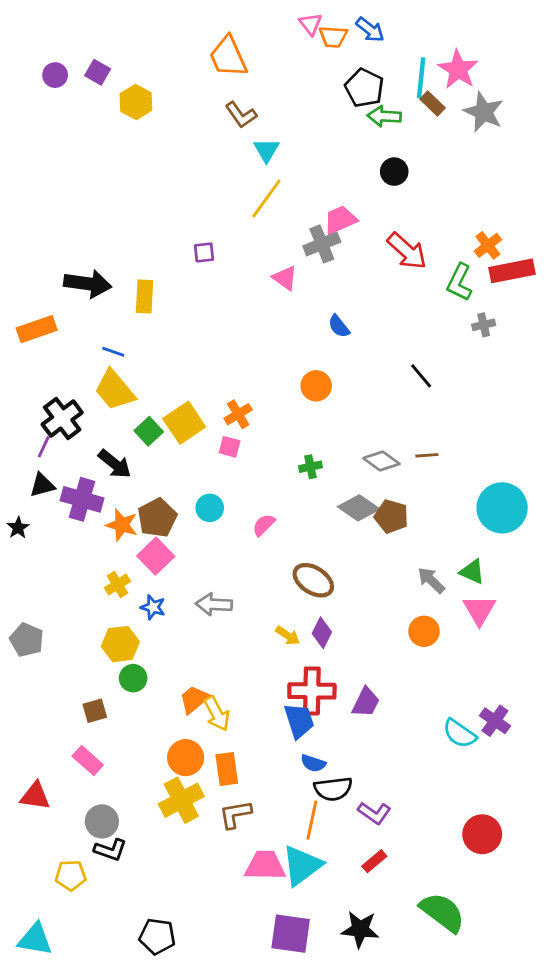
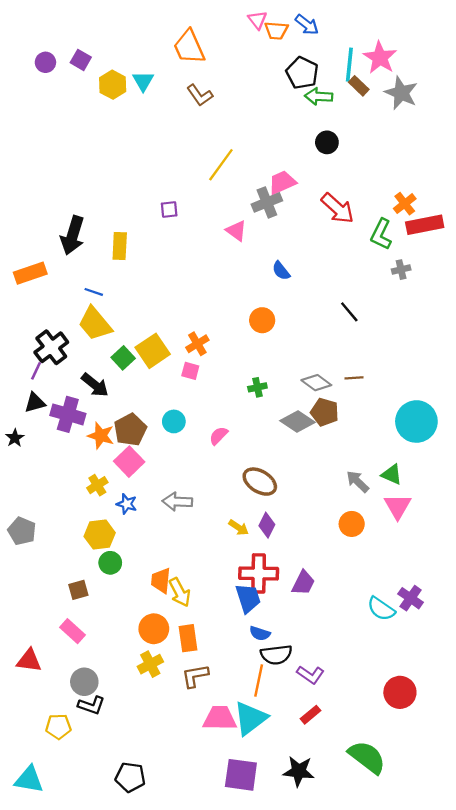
cyan triangle: (266, 150) -> (143, 81), moved
black arrow: (88, 284) -> (73, 235), turned 99
brown pentagon: (391, 516) -> (325, 412), moved
orange trapezoid: (194, 699) -> (161, 580), turned -44
yellow cross: (181, 800) -> (150, 664), size x0.7

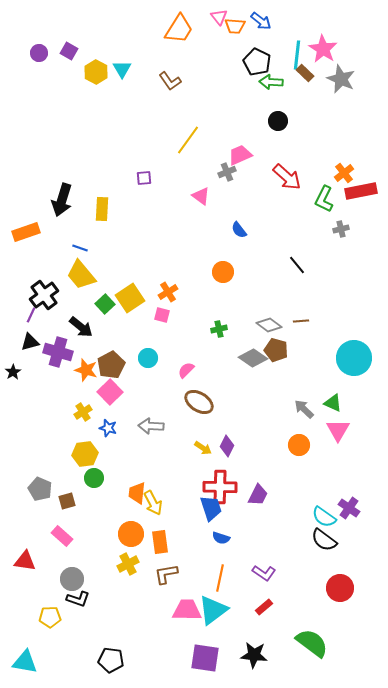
orange trapezoid: (189, 47) -> (179, 29), moved, turned -124
gray cross: (267, 202) -> (227, 172), size x0.7
brown ellipse: (260, 482) -> (199, 402), moved
gray pentagon: (22, 531) -> (40, 489), moved
black semicircle: (276, 655) -> (324, 540), moved, turned 44

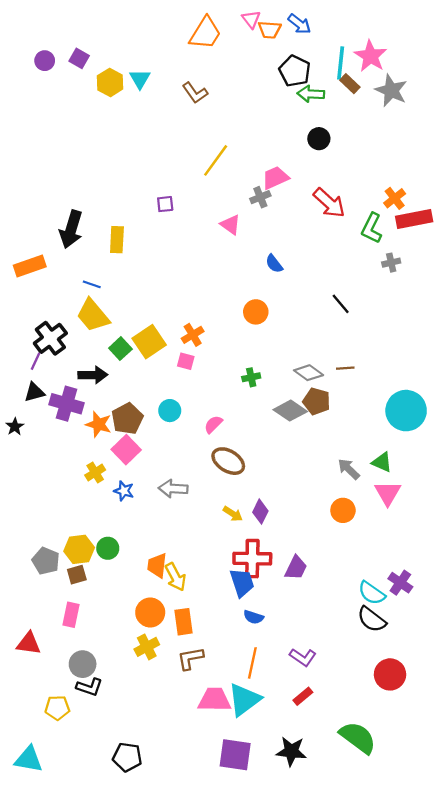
black arrow: (81, 327) -> (93, 375), turned -40
yellow hexagon: (85, 454) -> (79, 549), moved
pink rectangle: (62, 536) -> (71, 615), turned 60

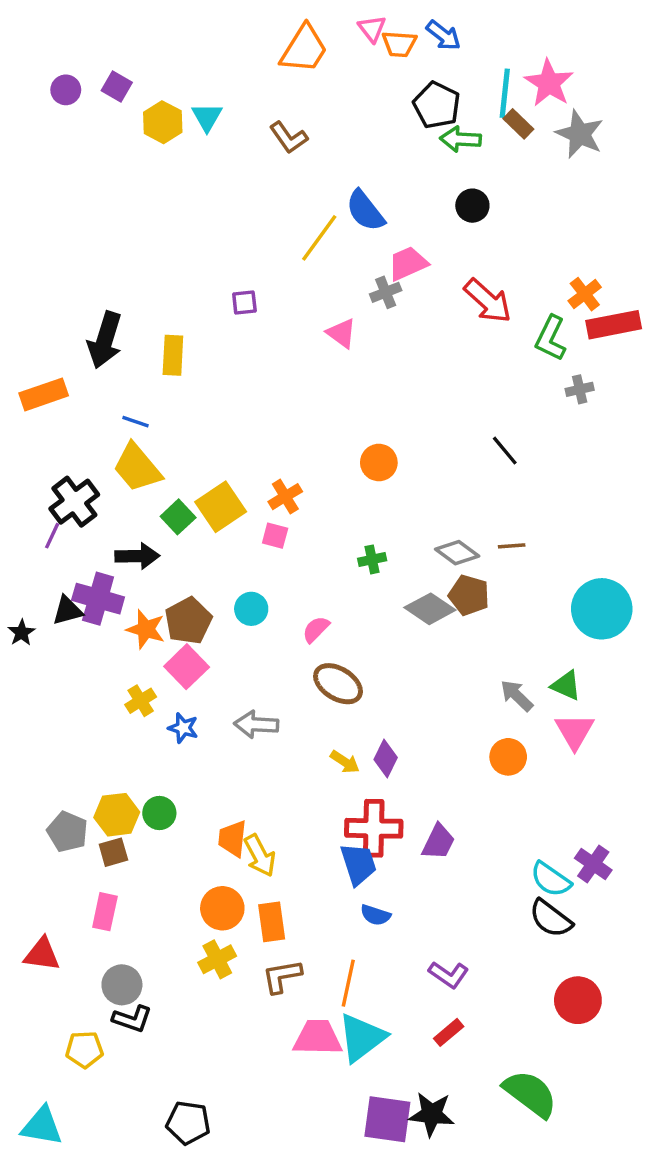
blue semicircle: (274, 264) -> (365, 211), moved, size x1.5
black triangle: (34, 392) -> (67, 611), moved
orange line: (252, 663) -> (348, 983), moved
purple square: (235, 755) -> (387, 1119), moved

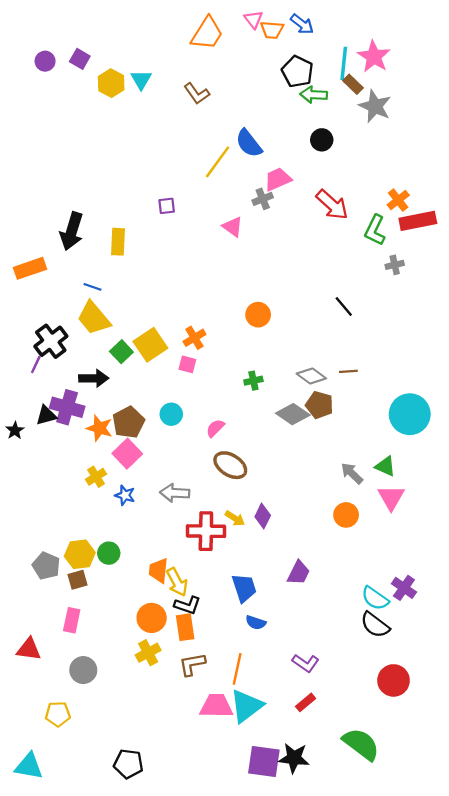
gray star: (580, 134) -> (375, 106), moved
red cross: (374, 828) -> (206, 531), moved
black L-shape: (132, 1019) -> (187, 605), moved

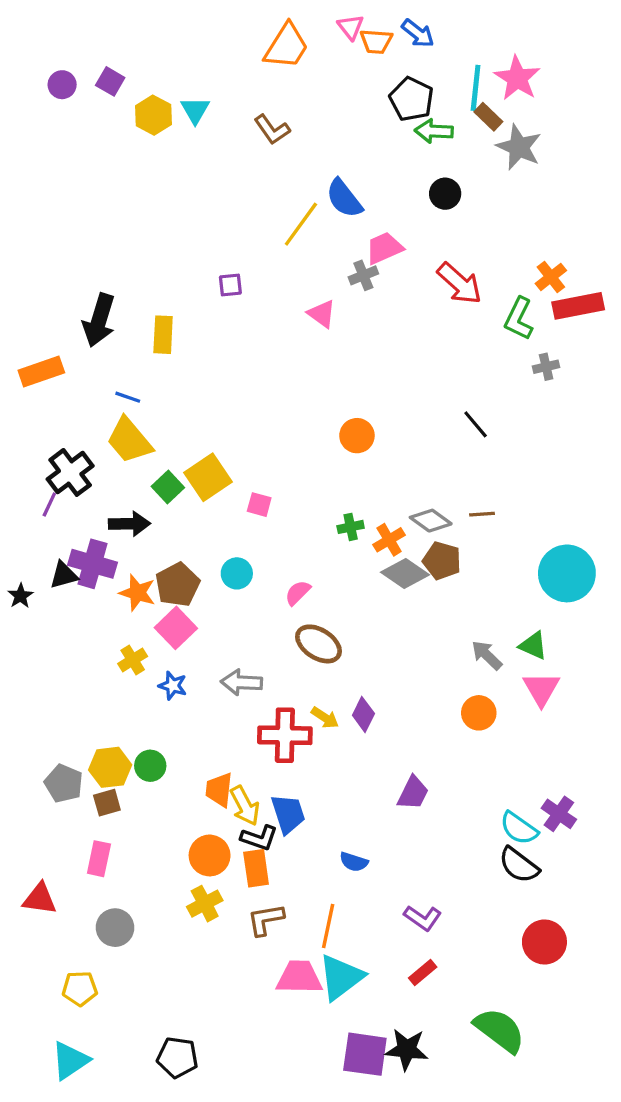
orange cross: (194, 338) -> (389, 540), moved
blue trapezoid: (244, 588) -> (288, 814), moved
cyan triangle: (29, 766) -> (70, 1061), moved, turned -44

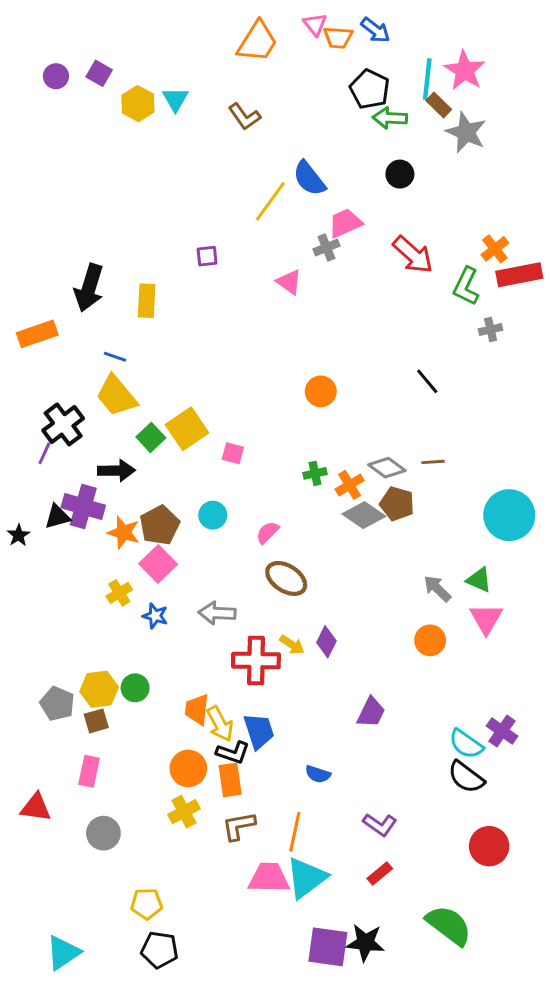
yellow pentagon: (80, 988) -> (147, 904), moved

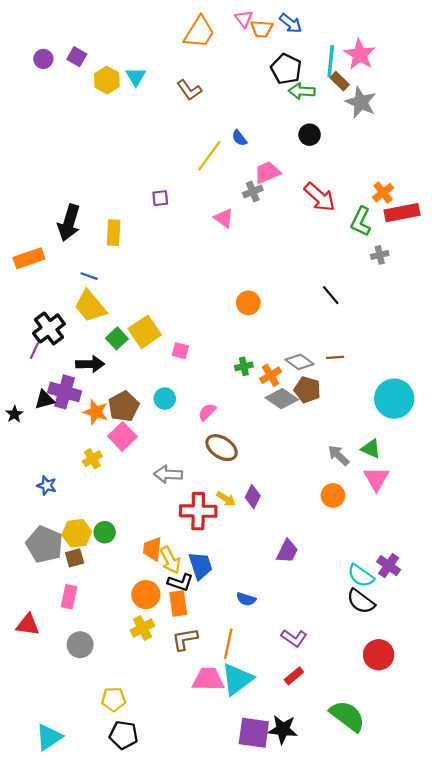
blue semicircle: (309, 178) -> (239, 138), size x0.6
blue star: (155, 616) -> (47, 485), moved
gray pentagon: (57, 704) -> (44, 544), size x1.4

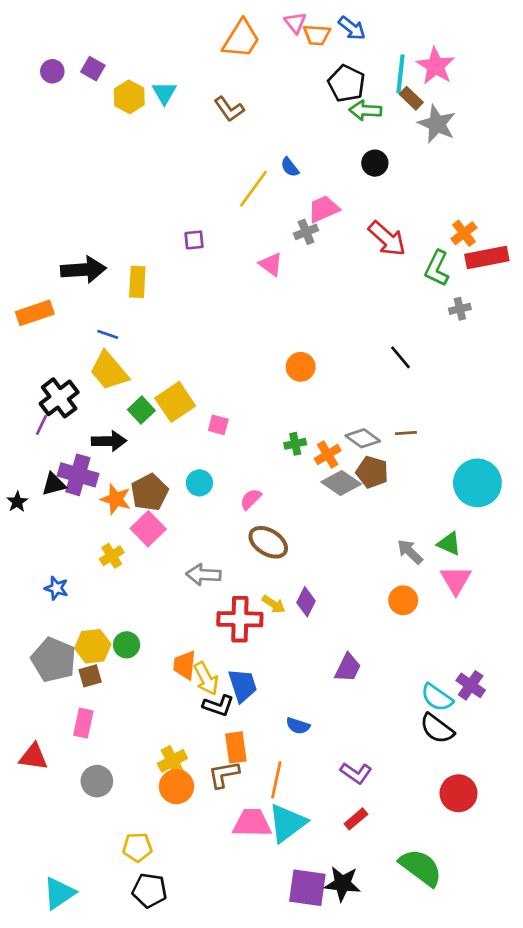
black arrow: (69, 223) -> (83, 270), turned -111
orange circle: (146, 595) -> (176, 787), moved
orange rectangle: (178, 604) -> (236, 747), moved

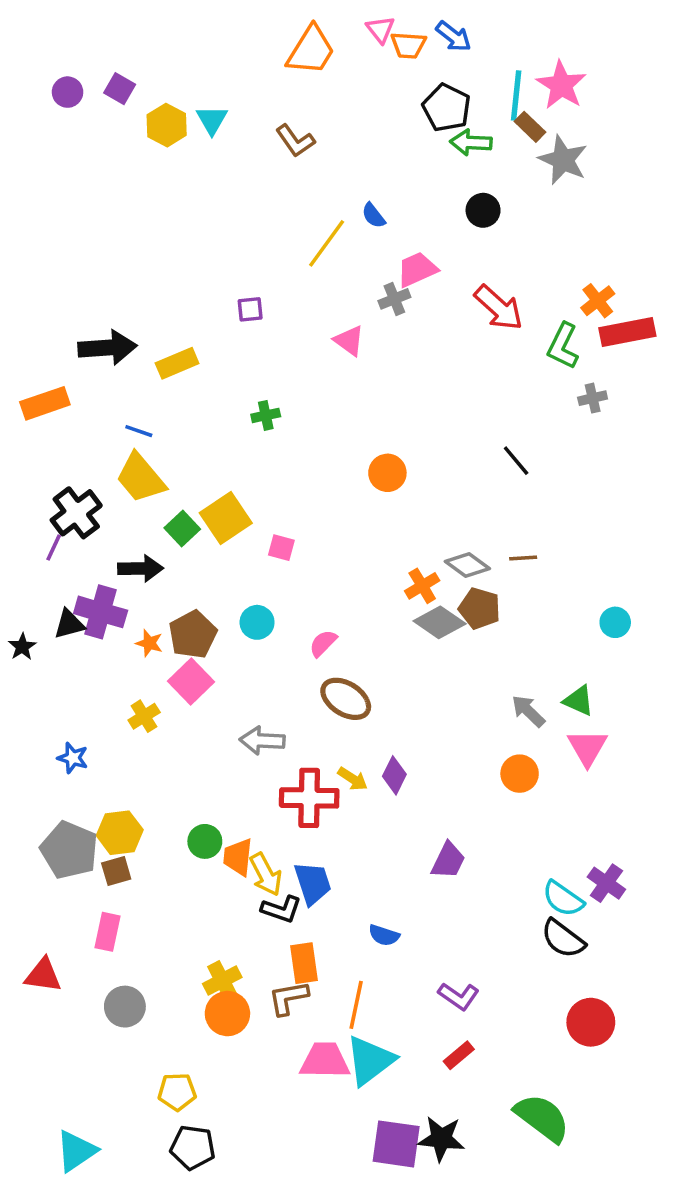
yellow rectangle: (137, 282) -> (177, 363), turned 64
green cross: (295, 444) -> (266, 415), moved
cyan circle: (477, 483) -> (615, 622), size x0.5
orange star: (116, 499) -> (149, 643), size x0.7
green circle: (127, 645) -> (205, 841), moved

